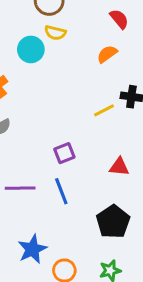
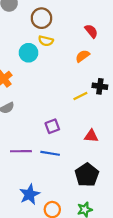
blue line: (61, 191) -> (50, 153), turned -60

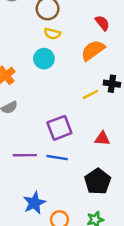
cyan circle: (29, 53) -> (44, 59), moved
orange semicircle: (83, 56) -> (93, 50), size x1.5
purple square: (52, 126) -> (59, 128), size x1.5

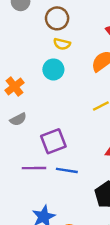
purple square: (59, 128) -> (53, 141), moved

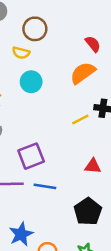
yellow semicircle: (62, 44) -> (21, 53), moved

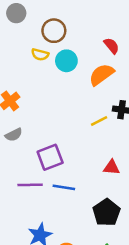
cyan circle: (31, 82) -> (66, 61), moved

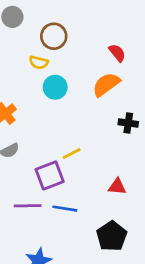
cyan circle: (66, 61) -> (55, 87), moved
yellow line: (99, 121) -> (72, 153), moved

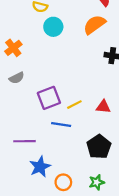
yellow line: (72, 153) -> (74, 105), moved
purple line: (28, 206) -> (24, 141), moved

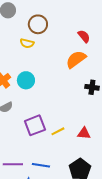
cyan circle: (53, 27) -> (26, 80), moved
blue line: (61, 125) -> (41, 165), moved

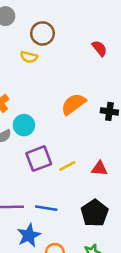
orange semicircle: (76, 59) -> (73, 104), moved
cyan circle: (26, 80) -> (24, 125), moved

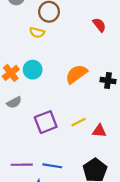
cyan circle: (24, 125) -> (33, 70), moved
yellow line: (67, 166) -> (79, 122), moved

